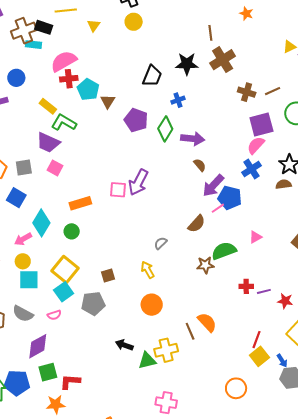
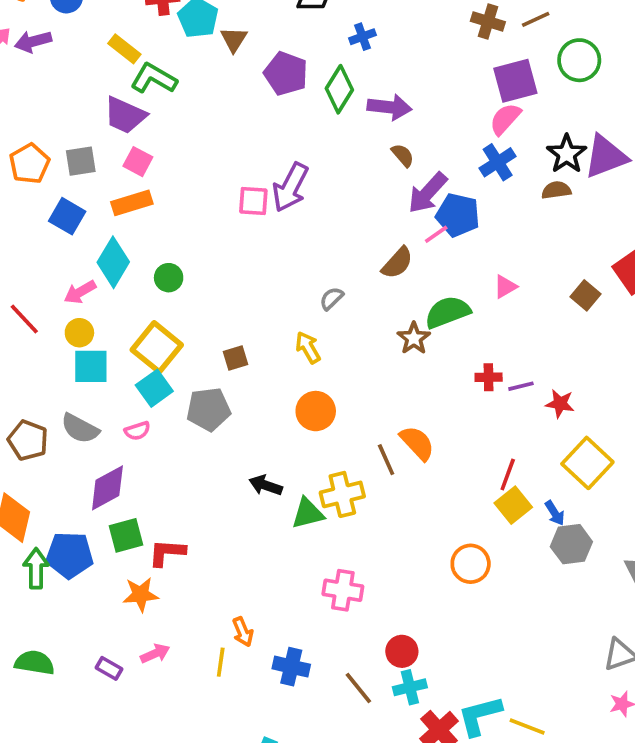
orange rectangle: (80, 203) -> (132, 203), moved
brown star: (205, 265) -> (414, 338), turned -30

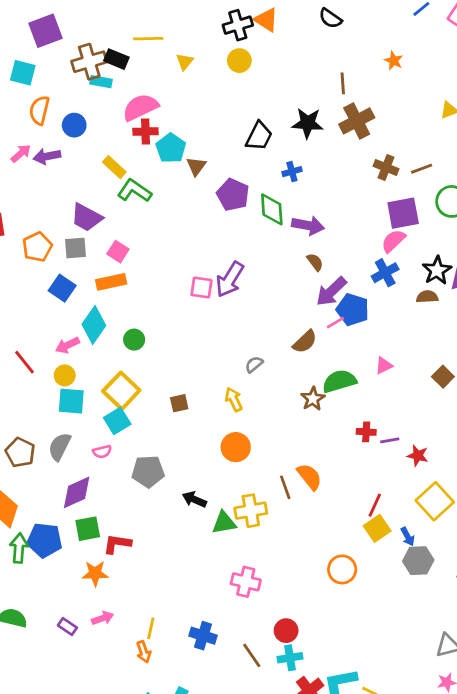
green diamond: (339, 89) -> (272, 209), turned -40
purple trapezoid: (125, 115) -> (86, 217), moved
gray pentagon: (208, 409) -> (148, 471), moved
gray semicircle: (80, 428) -> (60, 447), turned 84
orange arrow: (243, 632) -> (144, 652), moved

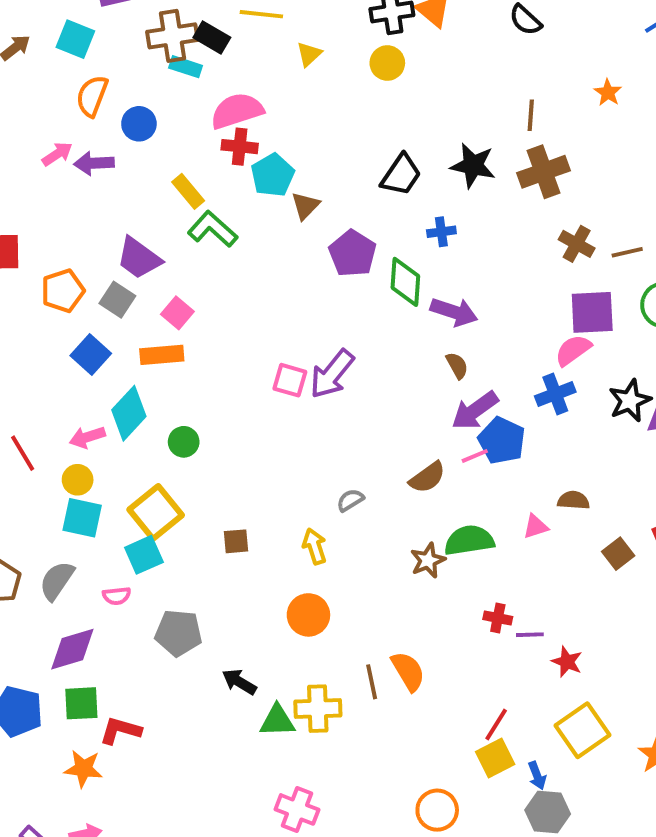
gray square: (75, 248) -> (117, 300), turned 30
brown semicircle: (427, 297) -> (573, 500), moved

